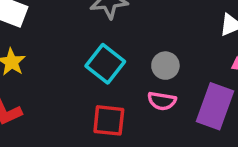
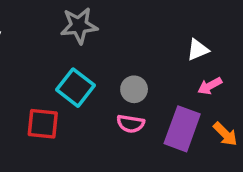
red square: (109, 120) -> (43, 124), moved

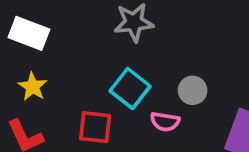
pink semicircle: (131, 124) -> (165, 122), moved

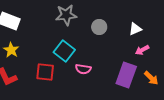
gray circle: (193, 90) -> (99, 27), moved

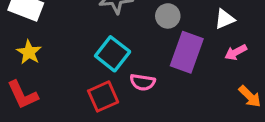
red square: (45, 72) -> (103, 96), moved, turned -30
purple rectangle: (126, 75) -> (187, 52), moved

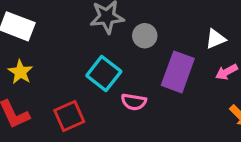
gray circle: (168, 16) -> (145, 36), moved
red square: (103, 96) -> (69, 116), moved

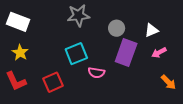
gray circle: (145, 36) -> (117, 28), moved
cyan square: (104, 74) -> (76, 54), turned 30

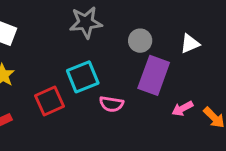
pink arrow: (159, 53) -> (182, 109), moved
red square: (53, 82) -> (50, 101), moved

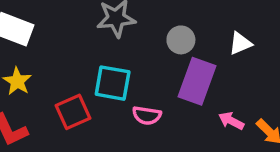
cyan square: (83, 77) -> (113, 83), turned 32
pink arrow: (182, 109) -> (231, 121), turned 55

